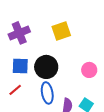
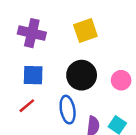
purple cross: (19, 33) -> (32, 33), turned 35
black circle: (46, 67) -> (82, 75), moved

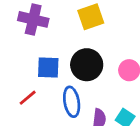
blue square: (33, 75) -> (48, 67), moved

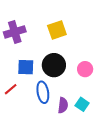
purple cross: (33, 19) -> (15, 32), turned -30

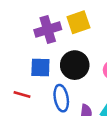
purple cross: (15, 32) -> (48, 30), moved
red line: (11, 89) -> (22, 94), turned 56

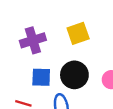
purple cross: (48, 30) -> (33, 40), moved

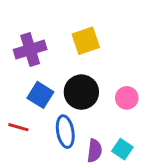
blue square: (41, 77) -> (40, 95), turned 30

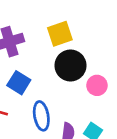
black circle: (81, 92) -> (70, 65), moved

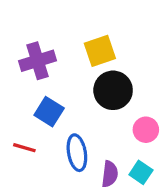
pink circle: (97, 85) -> (146, 130), moved

